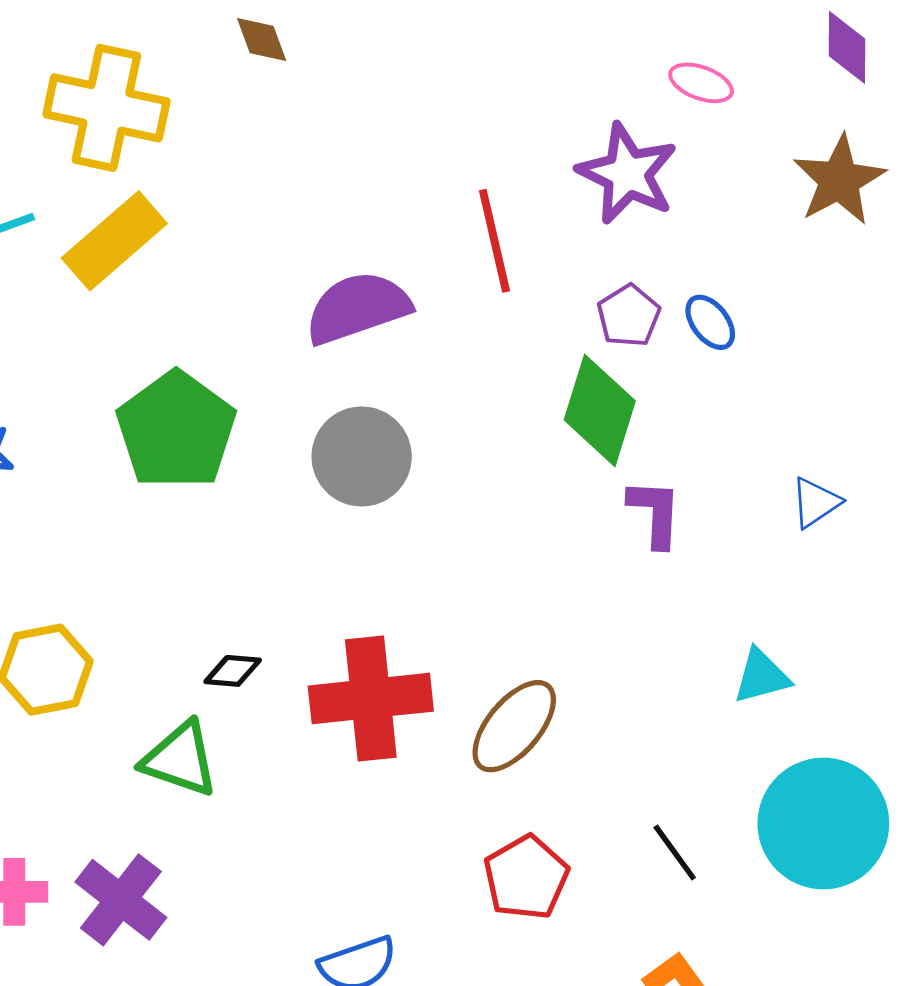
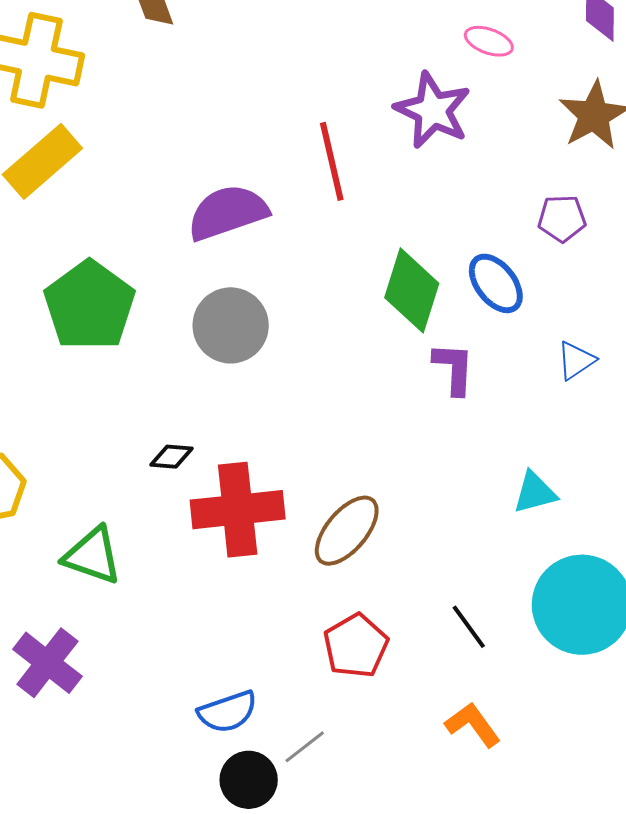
purple pentagon: (629, 316) -> (562, 218), moved, turned 30
blue ellipse: (710, 322) -> (496, 283), moved, size x1.4
black diamond: (233, 671) -> (172, 457), moved

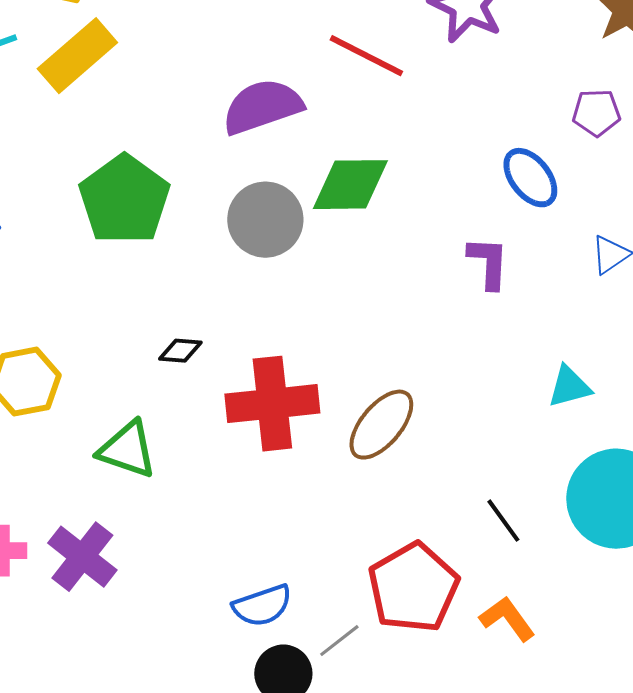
red line: (332, 161) -> (366, 56), turned -50
green diamond: (412, 290) -> (350, 185), moved, turned 72
black diamond: (172, 457) -> (180, 351), moved
red pentagon: (356, 646) -> (413, 588), moved, size x1.4

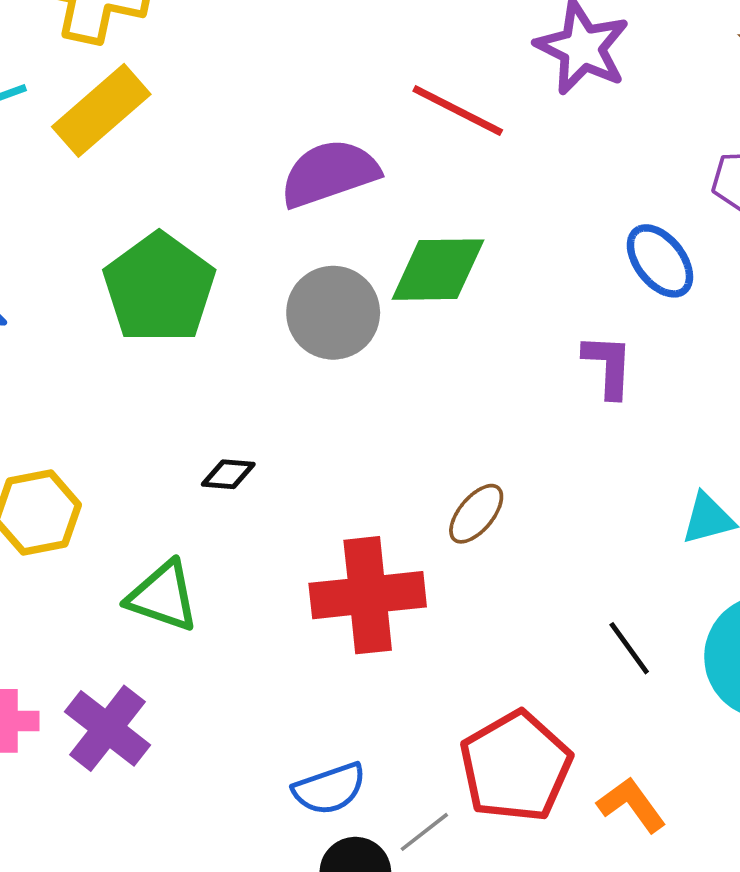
red cross: (272, 404) -> (368, 595), moved
brown ellipse: (381, 425) -> (476, 514), moved, size x0.7
black line: (503, 521) -> (629, 648), moved

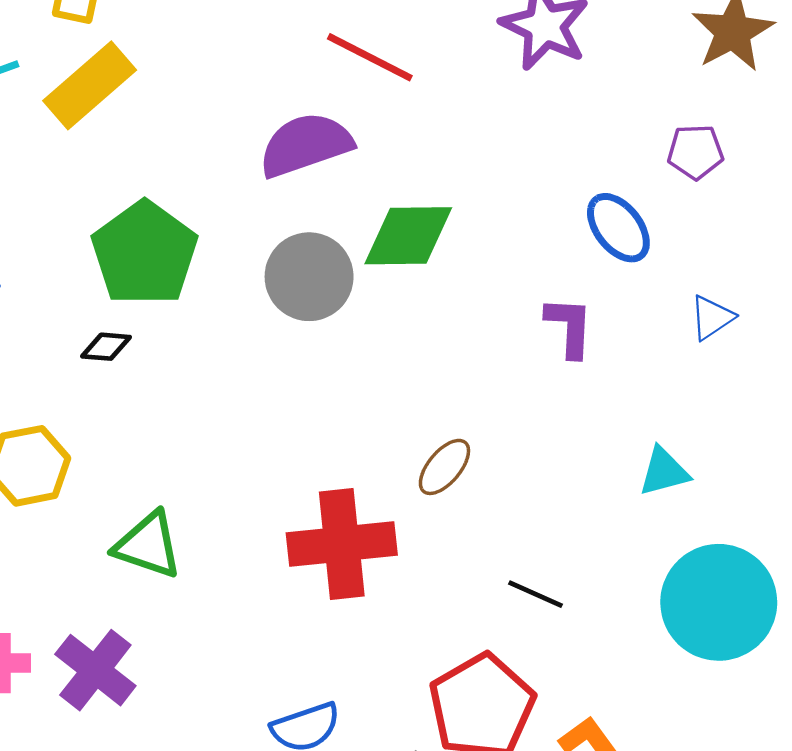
red line: (458, 110) -> (370, 57), moved
black diamond: (228, 474) -> (106, 347), moved
black line: (629, 648) -> (536, 594), moved, turned -30

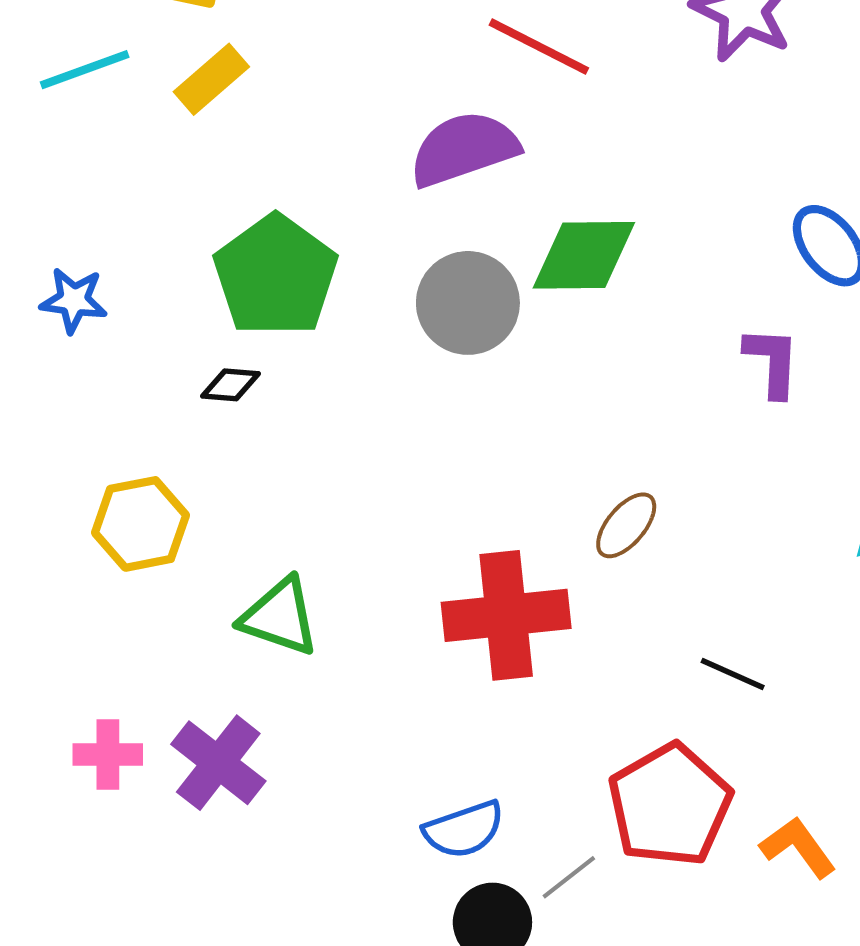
yellow rectangle: (90, 85) -> (211, 79), size x0.7

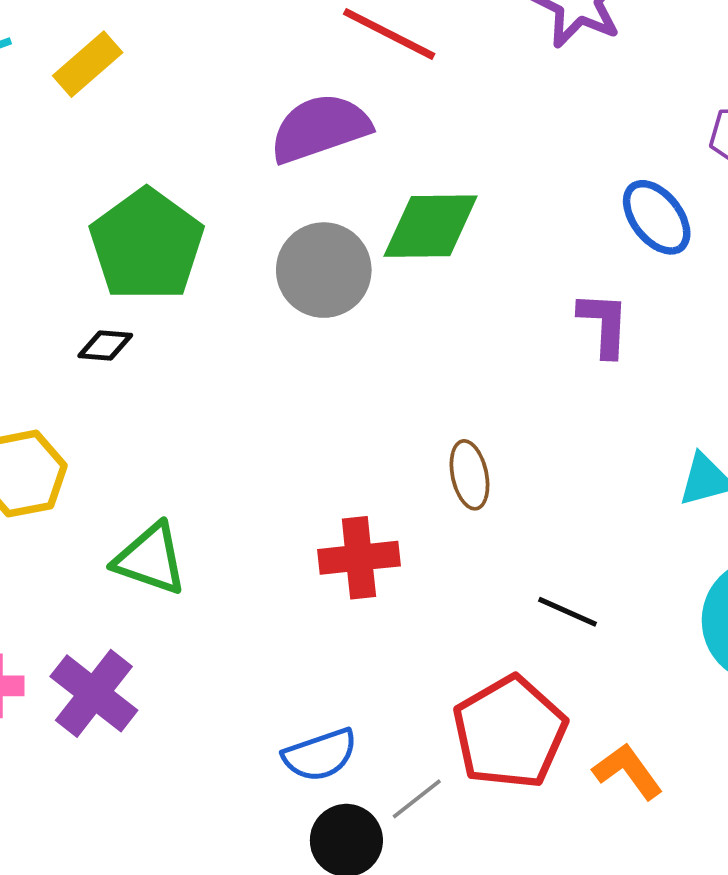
brown ellipse: (626, 525) -> (469, 475), turned -52
red cross: (506, 615) -> (359, 558), size x0.7

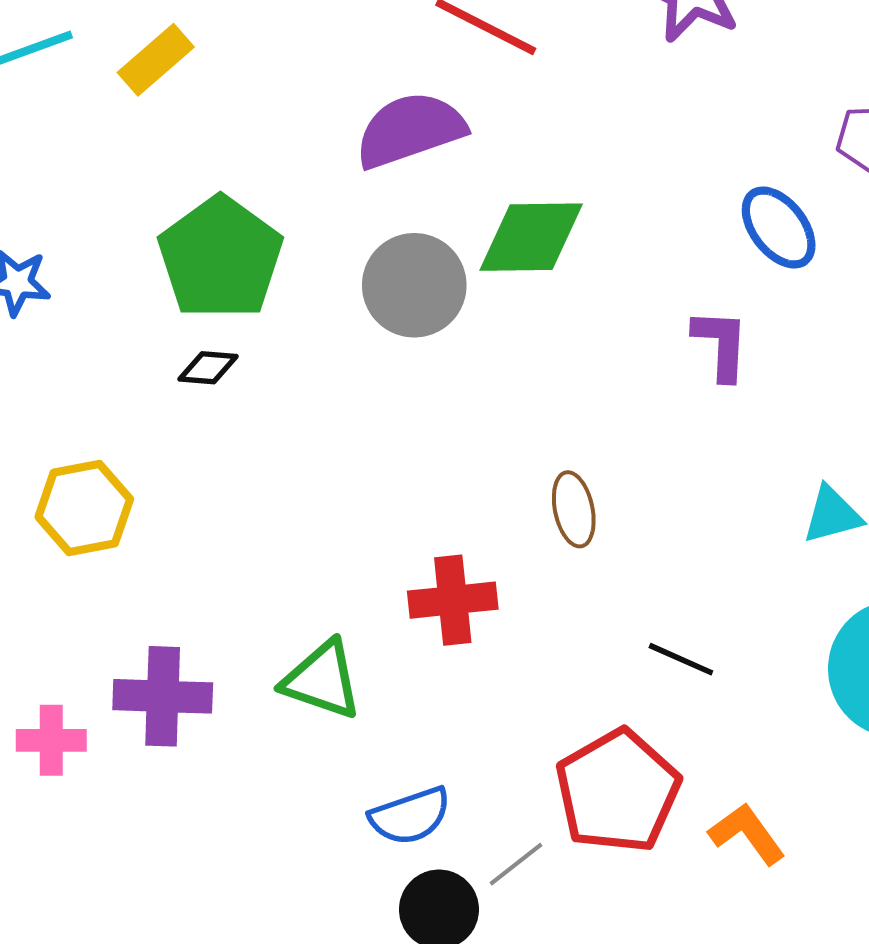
black diamond: (105, 345) -> (208, 368), moved
green triangle: (150, 559) -> (322, 680), moved
purple cross: (94, 693) -> (163, 696), moved, turned -36

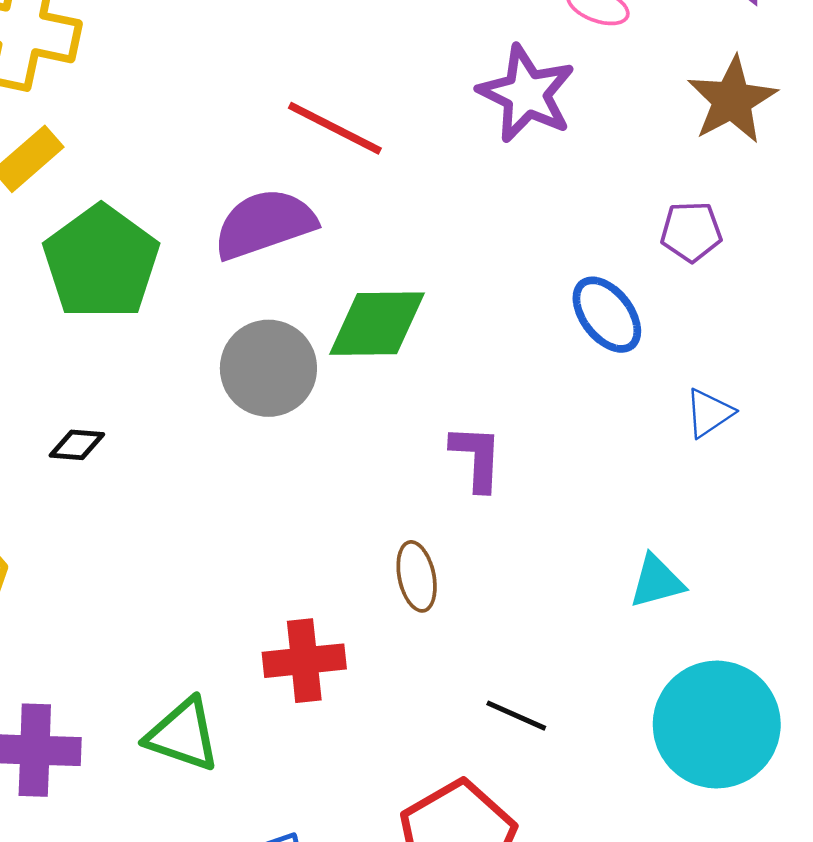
green pentagon: (220, 258) -> (101, 262), moved
purple L-shape: (721, 344) -> (477, 458), moved

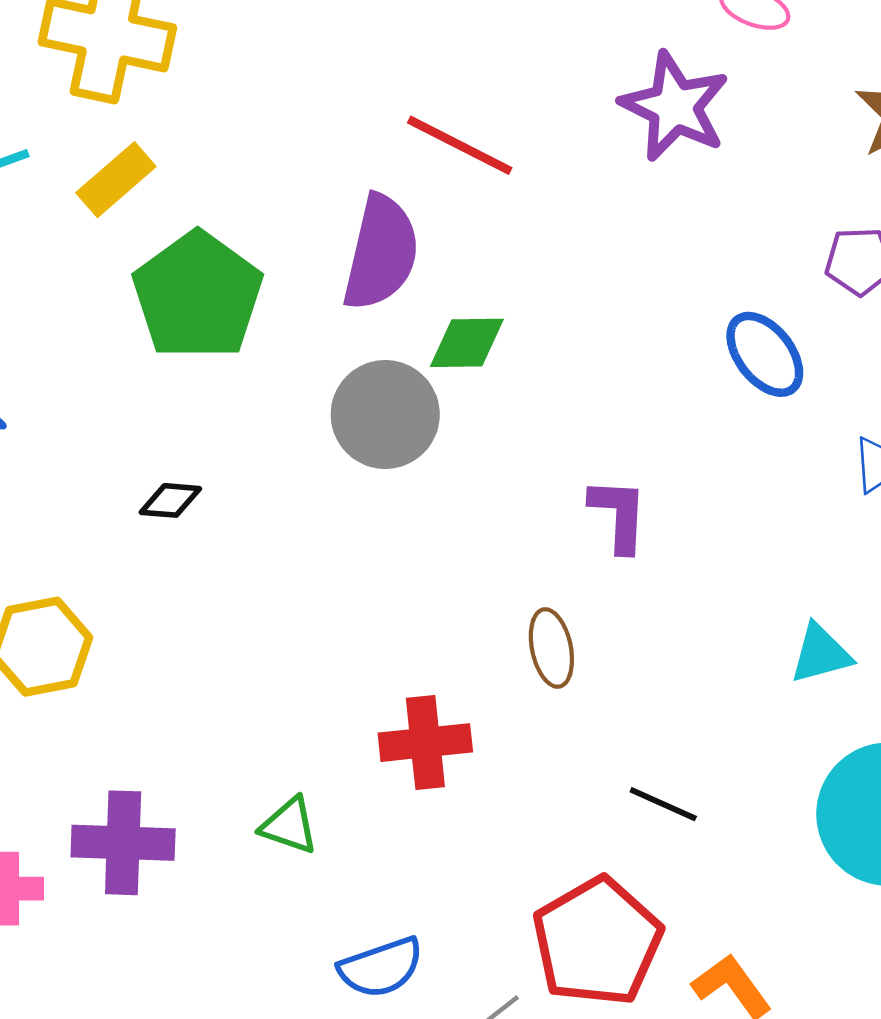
purple semicircle: (265, 224) -> (381, 253), turned 122
green diamond: (377, 324) -> (467, 343), moved, size x0.7
green triangle: (183, 735) -> (289, 826), size x0.7

